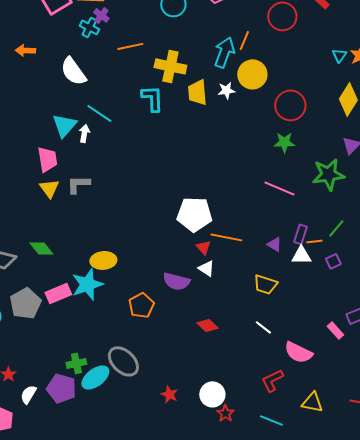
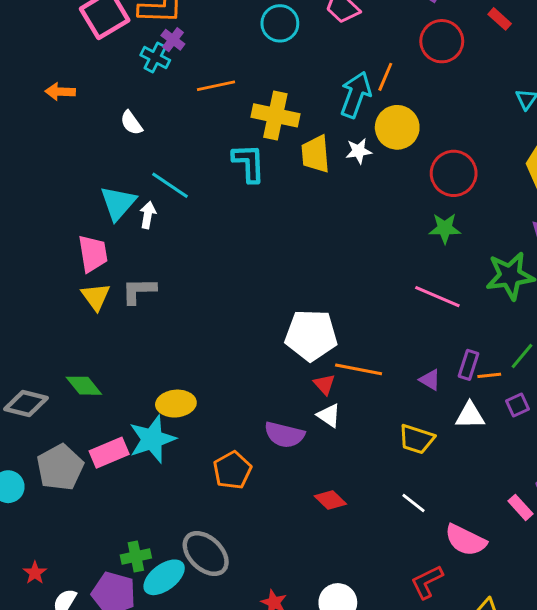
white semicircle: (73, 71) -> (131, 123), size x0.6
white triangle: (301, 255) -> (470, 415), moved

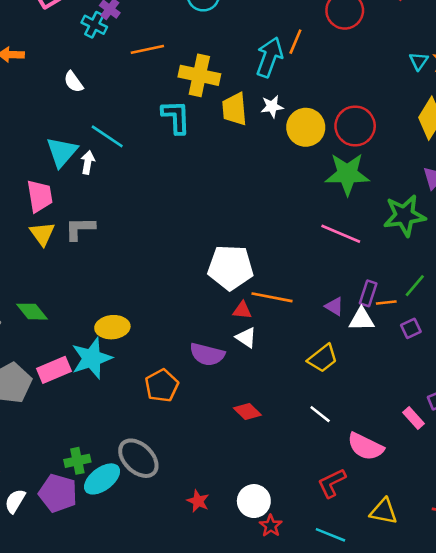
yellow circle: (397, 127) -> (306, 127), moved
green star: (445, 228) -> (347, 174), size x1.6
red triangle: (324, 384) -> (242, 310), turned -42
white triangle: (470, 415) -> (362, 319), moved
yellow trapezoid: (417, 439) -> (323, 358), turned -56

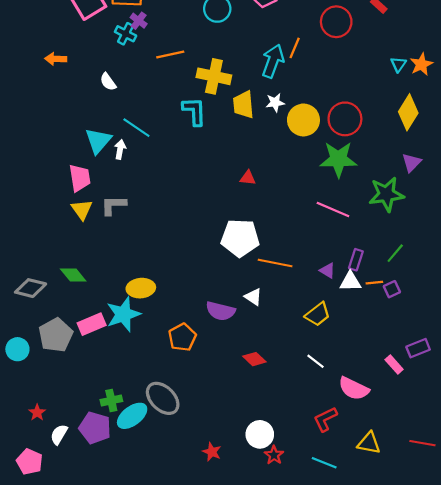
orange line: (386, 302) -> (374, 283), moved
red triangle: (242, 310) -> (248, 178), moved
red star: (198, 501) -> (212, 452), moved

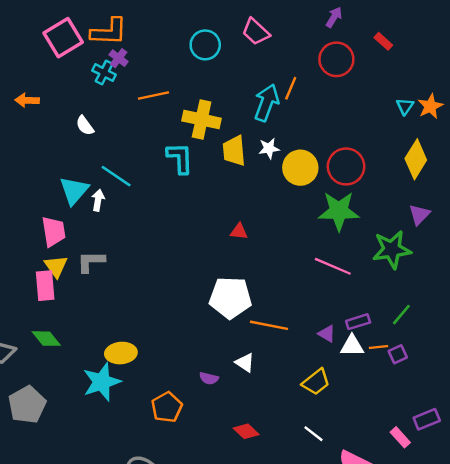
purple rectangle: (356, 260) -> (358, 322), turned 55
purple semicircle: (220, 311) -> (209, 378), size x0.6
pink rectangle: (92, 324) -> (45, 286), moved, turned -72

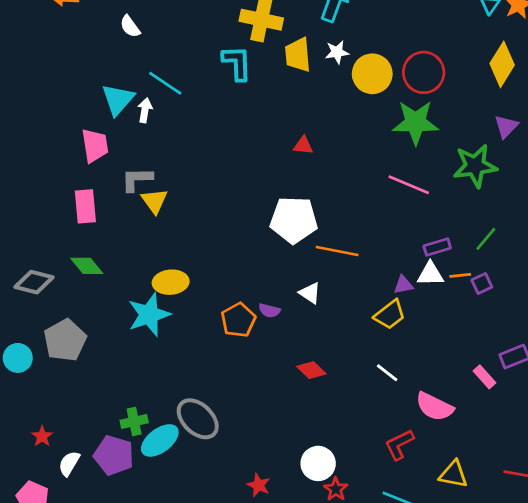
yellow triangle: (56, 266) -> (154, 201), moved
purple triangle: (327, 334) -> (403, 285), moved, turned -42
orange pentagon: (167, 407) -> (238, 320), moved

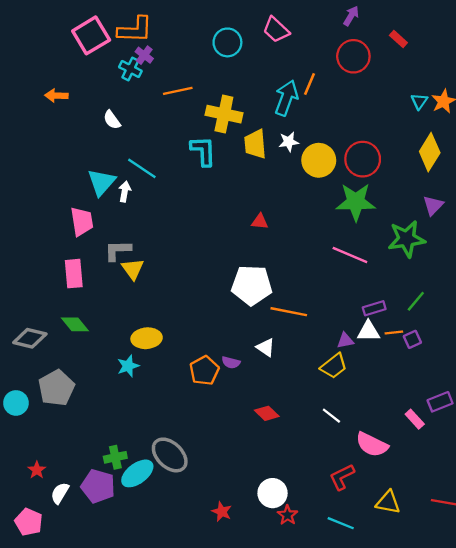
cyan star: (149, 315) -> (128, 366), size x0.6

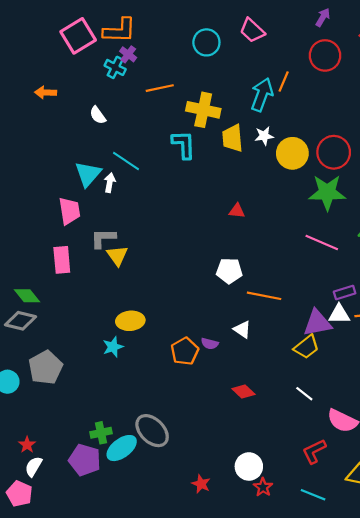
white pentagon: (252, 285) -> (229, 271), size x0.7
green diamond: (75, 324) -> (27, 296), moved
purple triangle: (345, 341) -> (317, 323), size x1.8
white semicircle: (60, 493) -> (34, 466), moved

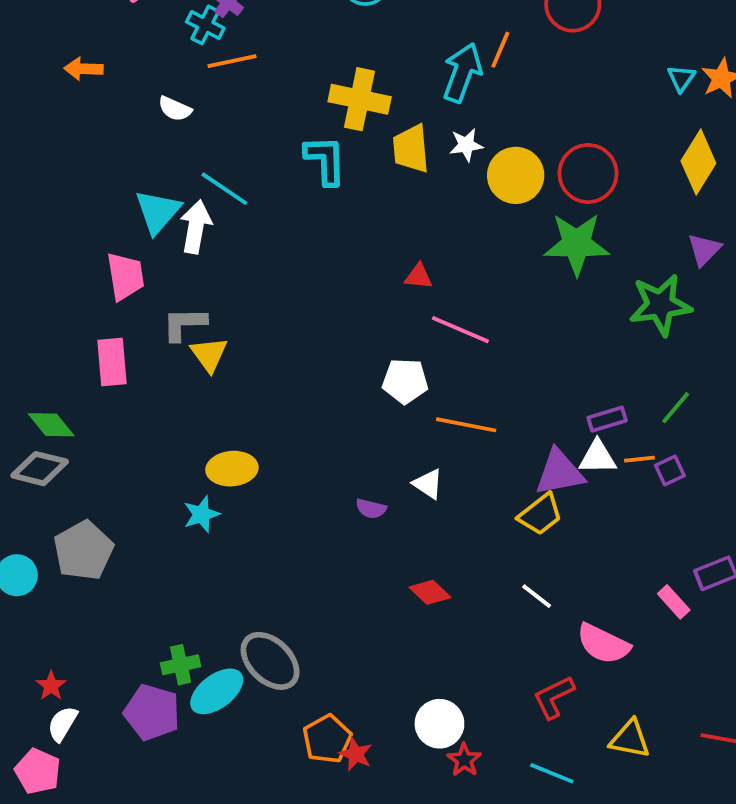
orange line: (160, 88) -> (232, 61), moved
white semicircle: (98, 115) -> (175, 109), turned -30
white arrow: (110, 183) -> (196, 227), size x1.5
pink line: (322, 242) -> (460, 330), moved
orange pentagon: (185, 351) -> (327, 739), moved

